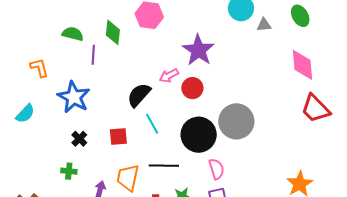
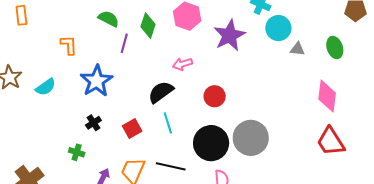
purple star: (198, 50) -> (229, 35), moved
pink arrow: (169, 76) -> (183, 64), moved
red square: (118, 136) -> (132, 128), turned -36

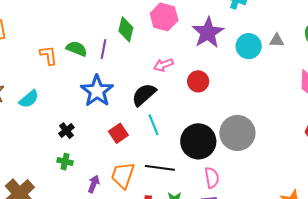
green semicircle: (109, 19) -> (77, 49), moved
cyan circle: (278, 28) -> (249, 46), moved
blue star: (97, 81) -> (97, 91), moved
red circle: (215, 96) -> (198, 81), moved
black cross: (93, 123) -> (66, 131), moved

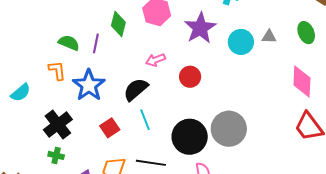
orange L-shape: (48, 55) -> (57, 70), moved
black cross: (66, 131) -> (58, 125), size x1.8

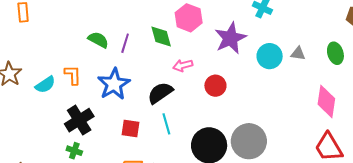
green diamond: (118, 24) -> (161, 37), moved, turned -35
orange L-shape: (57, 70) -> (73, 75), moved
red square: (110, 128) -> (131, 128), turned 36

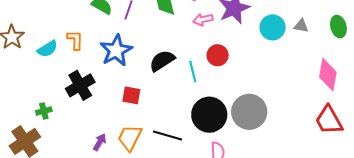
pink arrow: (183, 65) -> (203, 20), moved
cyan line: (166, 124) -> (193, 72), moved
green cross: (74, 151) -> (44, 111), moved, turned -35

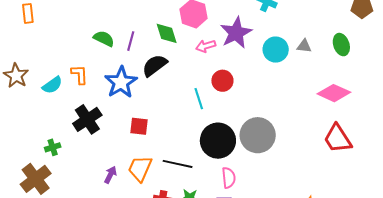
black semicircle: (162, 61) -> (155, 65), moved
pink diamond: (328, 75) -> (334, 93), turned -72

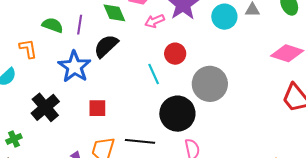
orange L-shape: (79, 74) -> (28, 49), moved
gray circle: (258, 135) -> (210, 84), moved

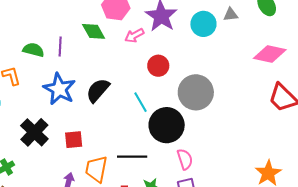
black semicircle: (106, 46) -> (98, 90), moved
cyan line: (154, 74) -> (141, 102), moved
red square: (97, 108) -> (74, 140), moved

